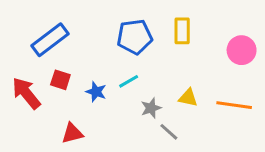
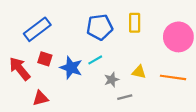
pink circle: (242, 50) -> (178, 37), size x1.4
blue star: (96, 92) -> (71, 68), size x1.5
gray line: (169, 132) -> (125, 97), turned -56
red triangle: (72, 133) -> (40, 98), moved

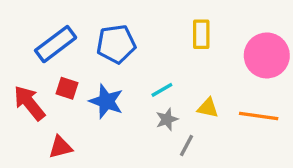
blue pentagon: (100, 27) -> (116, 44), moved
cyan line: (95, 60) -> (162, 90), moved
gray line: (125, 97) -> (187, 146), turned -48

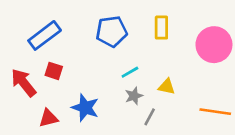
blue pentagon: (116, 44) -> (112, 31), moved
blue star: (106, 101) -> (85, 108), moved
orange line: (259, 116) -> (215, 112), moved

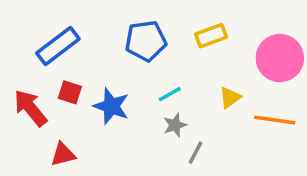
yellow rectangle: (161, 28) -> (211, 36), turned 70
yellow triangle: (167, 87) -> (230, 98), moved, turned -48
blue star: (85, 108) -> (111, 106), moved
orange line: (215, 112) -> (275, 120), moved

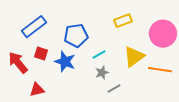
blue pentagon: (146, 41) -> (76, 36), moved
yellow triangle: (230, 98) -> (134, 57), size x1.6
gray line: (196, 153) -> (114, 89), turned 32

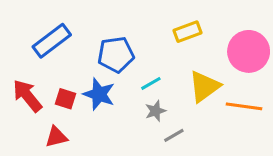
red square: (41, 54) -> (65, 99), moved

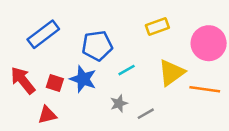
gray star: (155, 111) -> (119, 103), moved

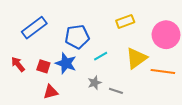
red arrow: (23, 80) -> (18, 64), size x0.7
gray line: (146, 114) -> (116, 91), turned 48
red triangle: (47, 115) -> (51, 92), moved

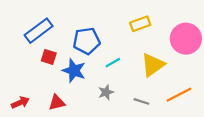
red arrow: (18, 64) -> (20, 103), moved, turned 105
red square: (43, 66) -> (49, 57), moved
orange line: (163, 71) -> (179, 95), moved, turned -35
gray line: (116, 91) -> (141, 101), moved

